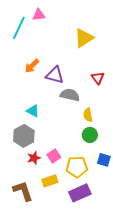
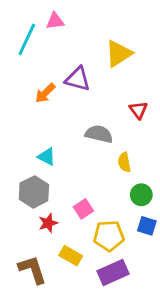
purple triangle: (55, 75) -> (78, 79), moved
green circle: (90, 135) -> (141, 195), moved
pink square: (54, 156) -> (83, 209), moved
yellow rectangle: (50, 181) -> (71, 256), turned 49

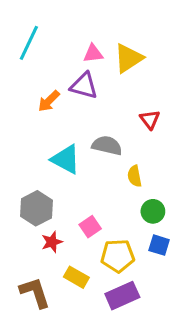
pink triangle: (55, 21) -> (93, 54), moved
cyan triangle: (47, 157) -> (66, 159), moved, size x1.5

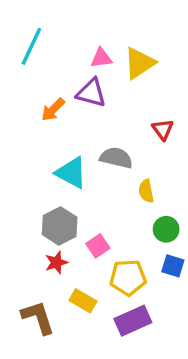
gray hexagon: (37, 208) -> (60, 226), moved

